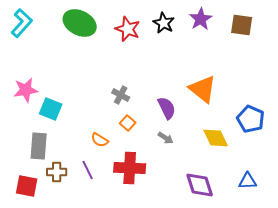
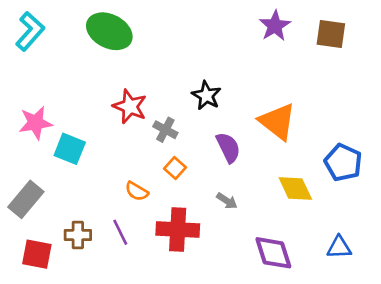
black star: (164, 23) -> (206, 96), moved
red star: (128, 29) -> (130, 106), moved
gray arrow: (166, 138) -> (227, 201), moved
gray rectangle: (39, 146) -> (26, 199), moved, turned 36

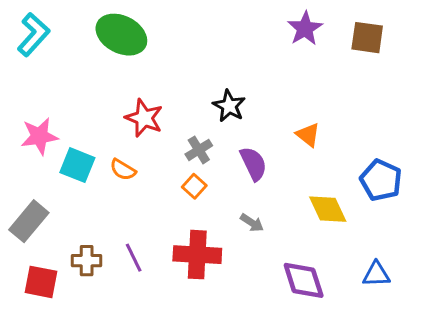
orange triangle: (278, 121) -> (308, 135), size x0.6
gray cross: (165, 130) -> (199, 150), moved, turned 30
orange semicircle: (137, 191) -> (123, 170), moved

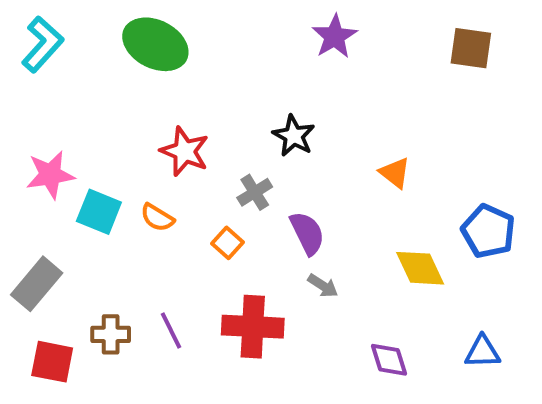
purple star: (305, 29) -> (335, 37), moved
purple semicircle: (253, 164) -> (307, 233), moved
orange square: (194, 186) -> (227, 243), moved
purple diamond: (304, 280) -> (389, 360), size x0.7

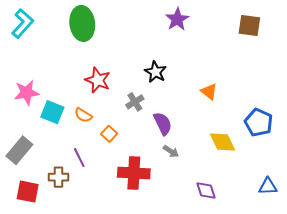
green ellipse: (155, 44) -> (82, 23), turned 56
orange square: (227, 243) -> (109, 134), moved
purple line: (171, 331) -> (79, 158), moved
blue triangle: (483, 352) -> (268, 186), moved

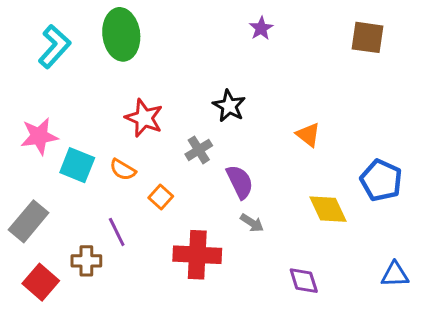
purple star: (177, 19) -> (261, 28), size x0.7
cyan L-shape: (22, 23) -> (54, 47), moved
red square: (28, 192) -> (41, 282), turned 30

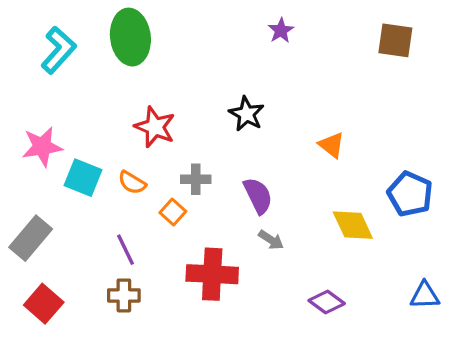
gray cross: (199, 150) -> (196, 179), moved, turned 32
brown cross: (86, 261) -> (124, 295), moved
purple diamond: (304, 281) -> (327, 302), turned -36

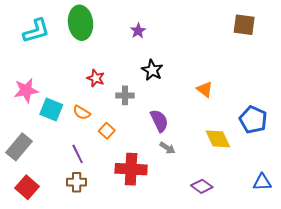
purple star: (281, 30) -> (138, 31), moved
cyan L-shape: (58, 50) -> (36, 31), turned 32
red star: (155, 127) -> (96, 78), size x0.7
gray cross: (196, 179) -> (125, 95), moved

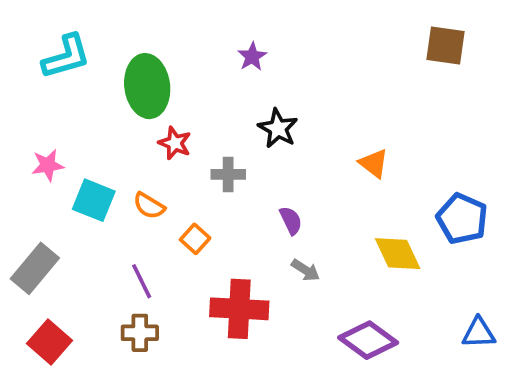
green ellipse: (81, 23) -> (147, 86), moved
pink star: (26, 90) -> (48, 165), size x0.7
purple semicircle: (159, 121) -> (291, 220), size x0.7
purple diamond: (202, 186) -> (368, 340), size x1.4

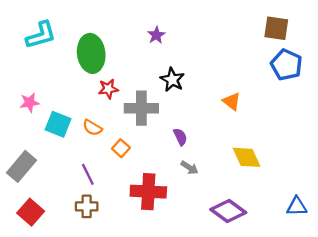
red star: (175, 143) -> (108, 89), turned -30
gray cross: (228, 174) -> (141, 108), size x1.6
blue pentagon: (462, 219) -> (286, 65), moved

